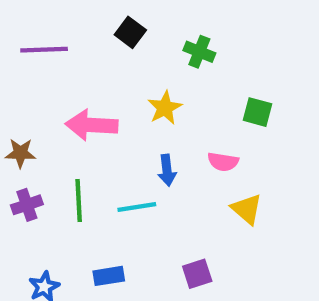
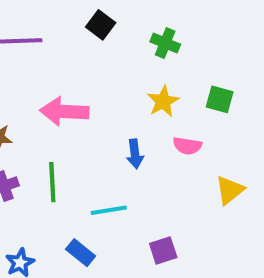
yellow star: (165, 108) -> (163, 101), moved
cyan line: (137, 207) -> (109, 210), moved
yellow triangle: (247, 209) -> (230, 190), moved, turned 40
blue rectangle: (109, 276) -> (81, 253), turned 48

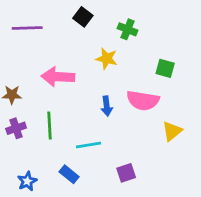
yellow star: (163, 101) -> (107, 59), moved, turned -30
pink semicircle: (187, 146) -> (143, 100), size x1.6

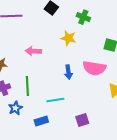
pink arrow: (58, 77) -> (33, 51), size x0.7
blue rectangle: (69, 174) -> (41, 121), turned -56
blue star: (27, 181) -> (15, 108), moved

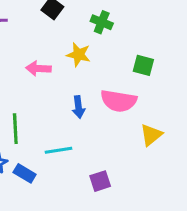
pink arrow: (33, 51) -> (38, 68), moved
blue rectangle: (41, 121) -> (25, 173), moved, turned 48

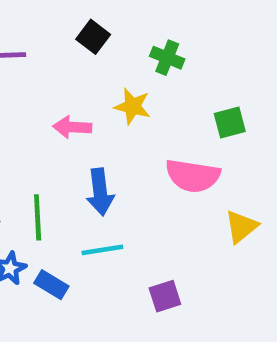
green square: (143, 65) -> (230, 122), turned -30
blue arrow: (79, 107) -> (100, 192), moved, size x1.4

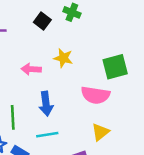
green cross: (167, 58) -> (72, 12), moved
green square: (230, 122) -> (115, 67), size x1.5
yellow triangle: (241, 227) -> (100, 132), moved

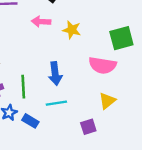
pink arrow: (31, 69) -> (41, 22), moved

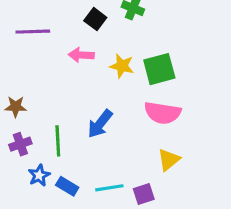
green square: (121, 38) -> (159, 69), moved
blue arrow: (55, 74) -> (100, 124), turned 45
cyan line: (56, 103) -> (109, 188), moved

